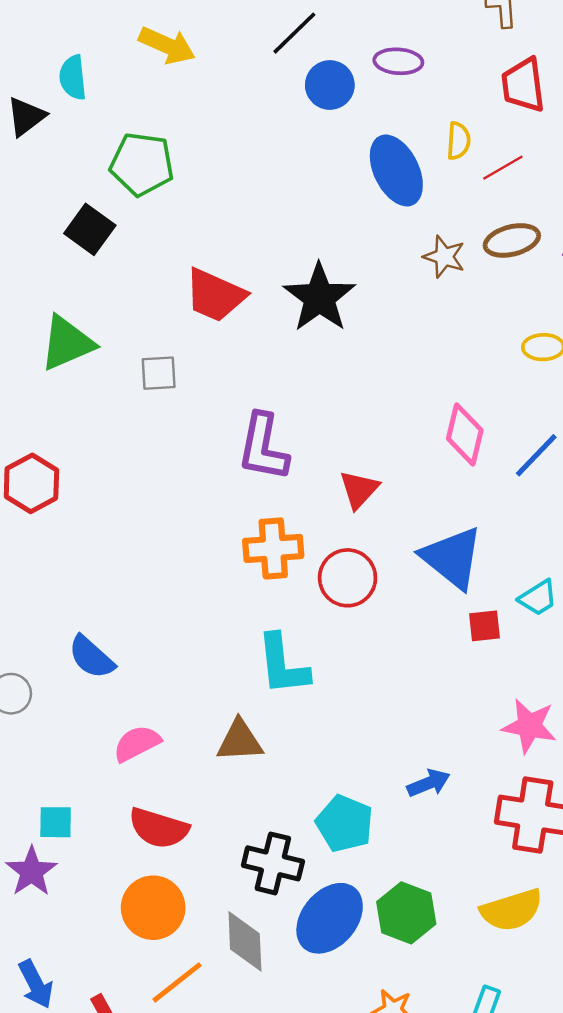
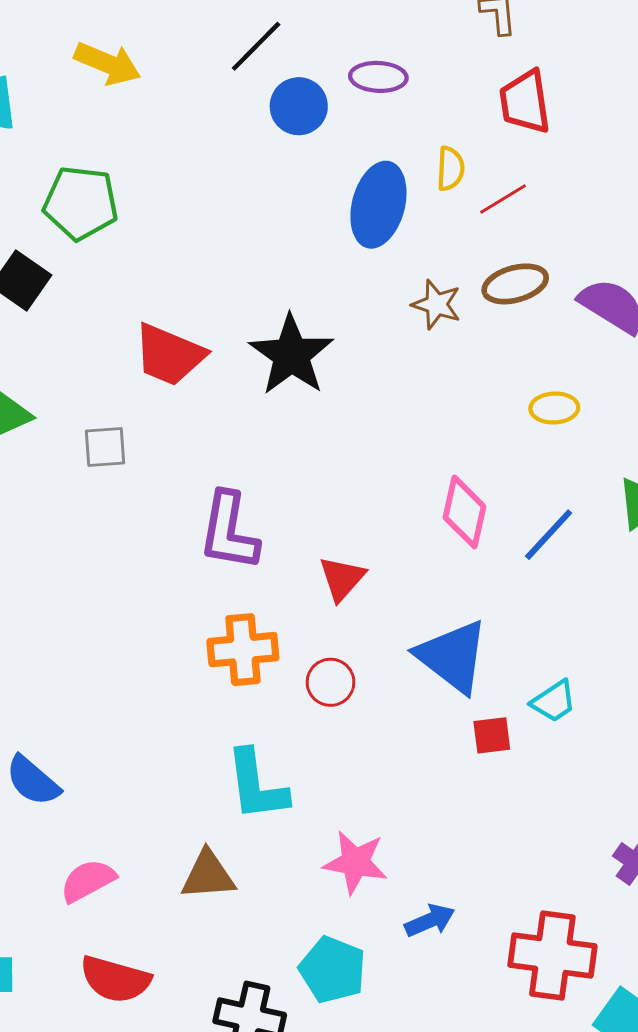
blue ellipse: (396, 170) -> (378, 205), turned 42
red circle: (348, 578) -> (331, 682), size x0.7
pink star: (529, 726) -> (355, 862), moved

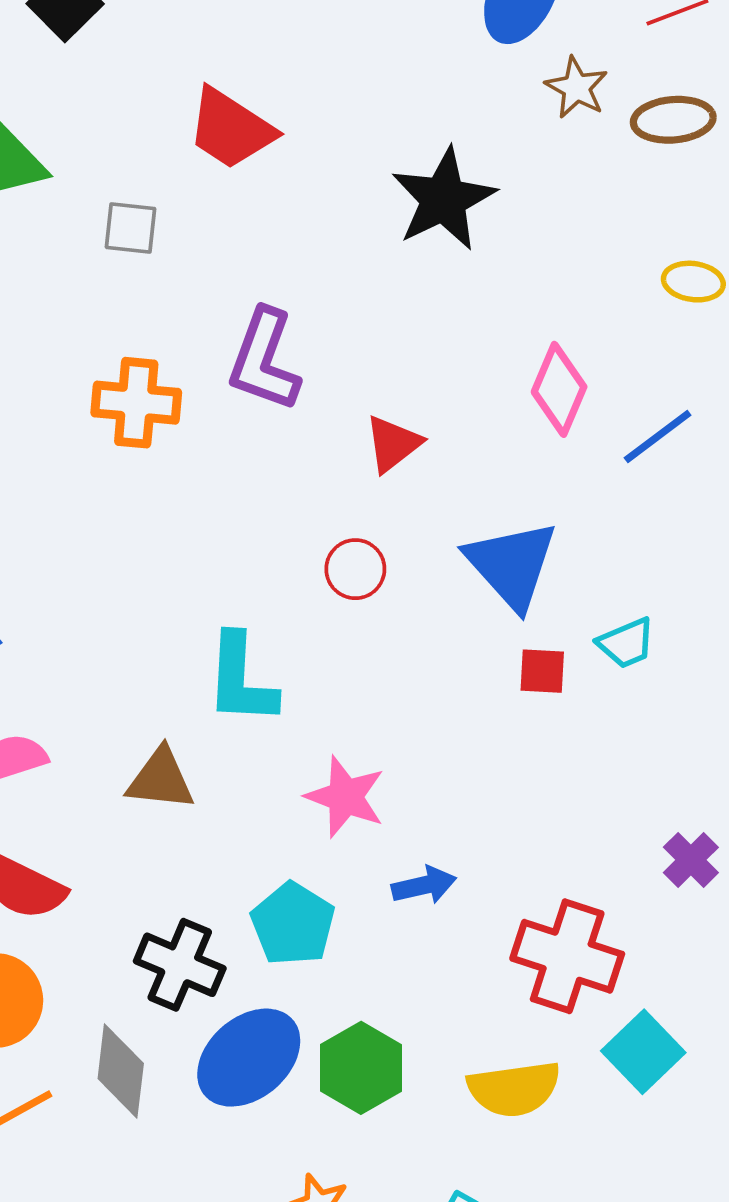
brown star: (436, 304) -> (576, 88), moved
black star: (291, 355) -> (444, 199), moved
orange cross: (243, 650) -> (136, 403), moved

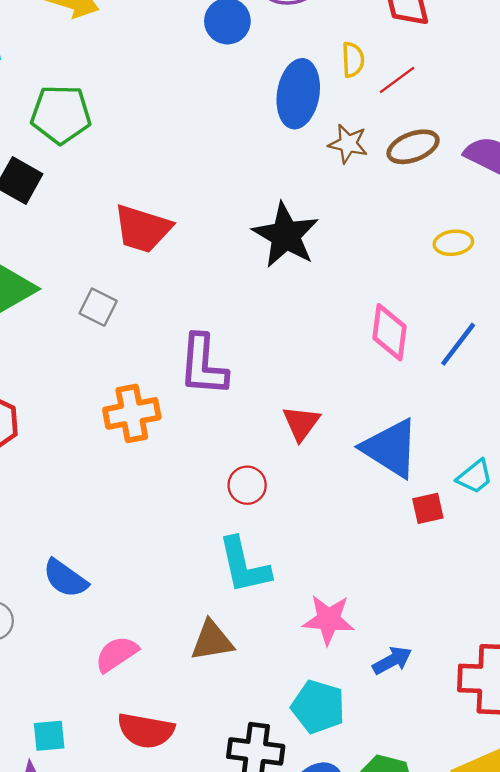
gray square: (130, 228) -> (98, 307), turned 36
red triangle: (393, 444) -> (301, 423), moved
red circle: (355, 569) -> (247, 485), moved

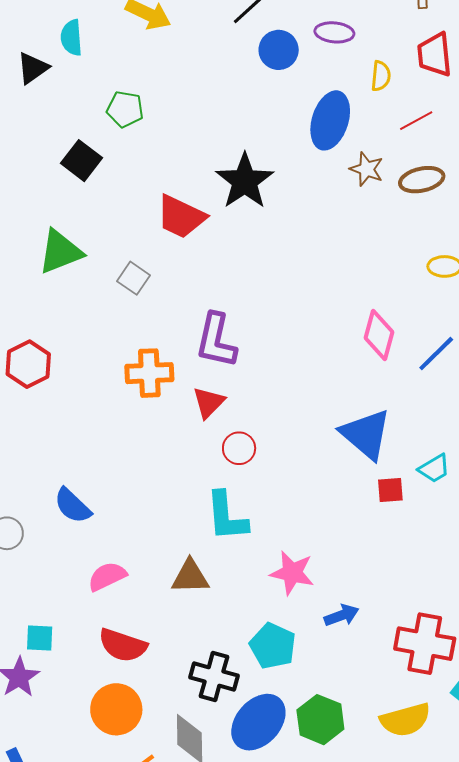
yellow semicircle: (353, 60) -> (381, 76), moved
green pentagon: (61, 114) -> (125, 109), size x0.7
black star: (286, 235) -> (245, 181), moved
red triangle: (301, 423) -> (209, 403), moved

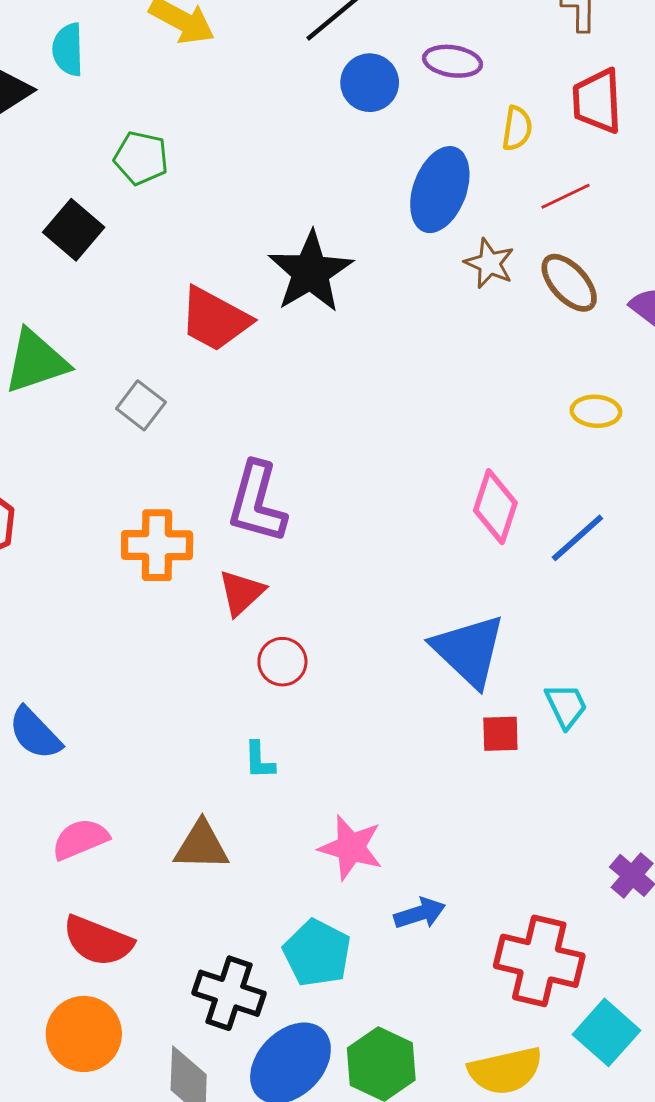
brown ellipse: (422, 180) -> (569, 283), turned 57
cyan trapezoid: (434, 469) -> (566, 706), turned -88
cyan L-shape: (227, 516) -> (259, 760), size x0.5

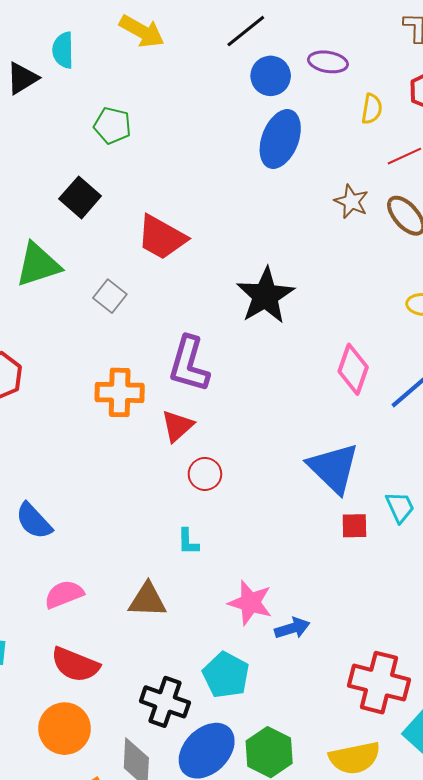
blue ellipse: (440, 190) -> (280, 139), moved
black square: (74, 230) -> (80, 197), moved
black star: (310, 272) -> (265, 296), moved
blue arrow: (420, 913) -> (292, 628), moved

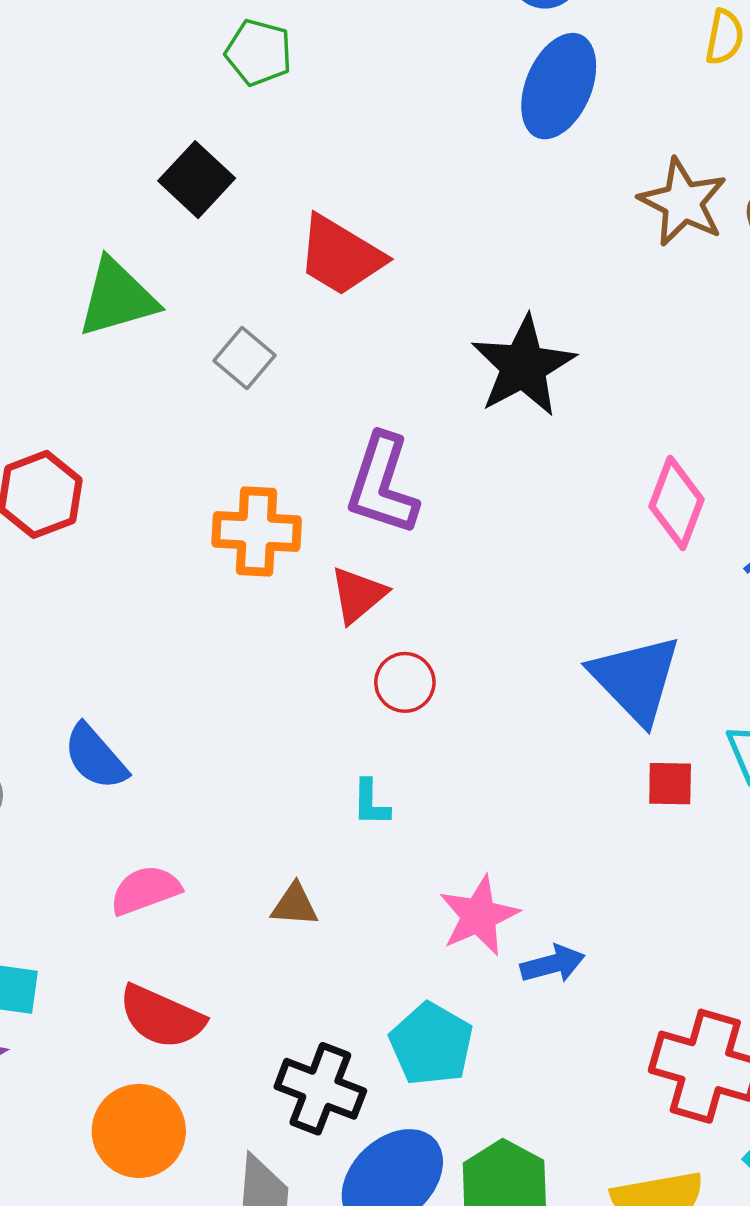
brown star: (351, 202) -> (683, 202), size x1.4
brown triangle: (147, 600) -> (295, 905), size x0.7
pink star: (250, 603) -> (479, 916), turned 30

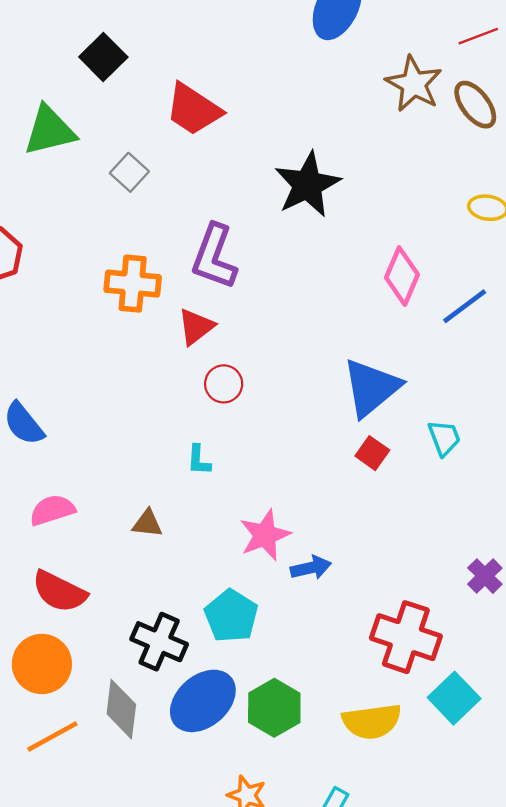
blue triangle: (636, 679) -> (371, 388), turned 32
red square: (670, 784) -> (372, 453), moved, turned 32

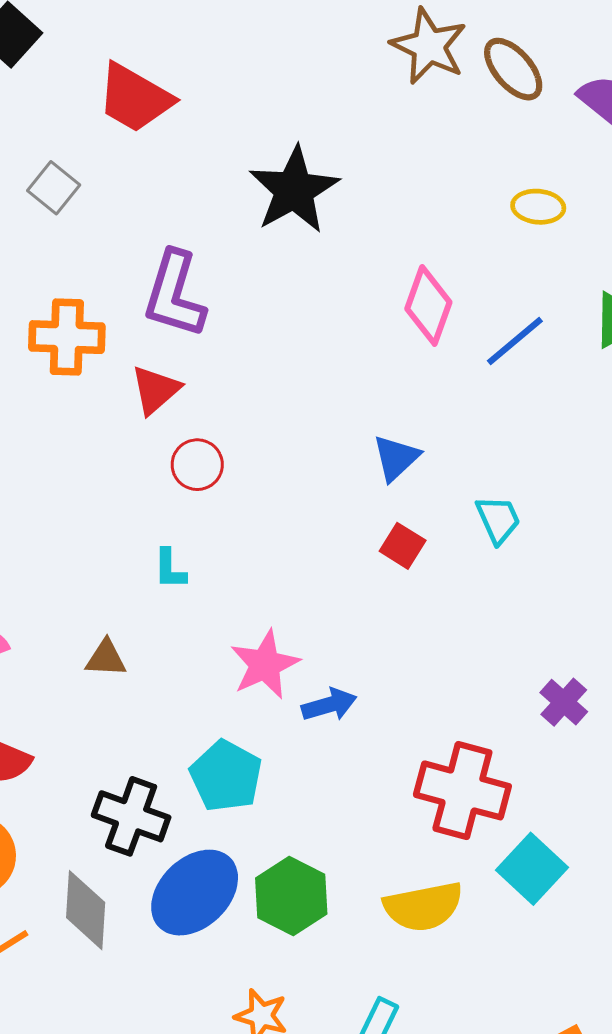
blue triangle: (371, 388) -> (396, 458), size x0.6

